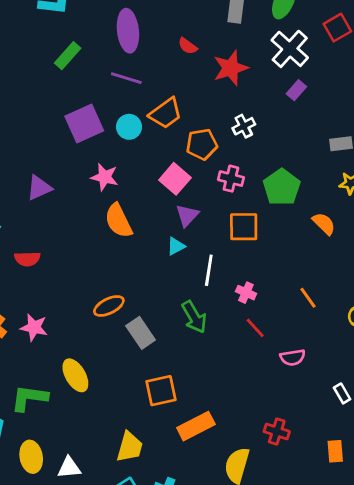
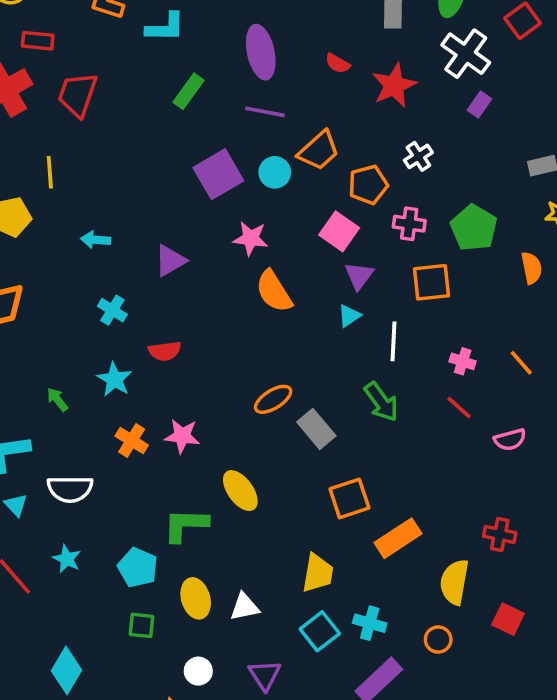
orange semicircle: (324, 224) -> (532, 268), turned 40
pink cross: (246, 293) -> (463, 361), moved

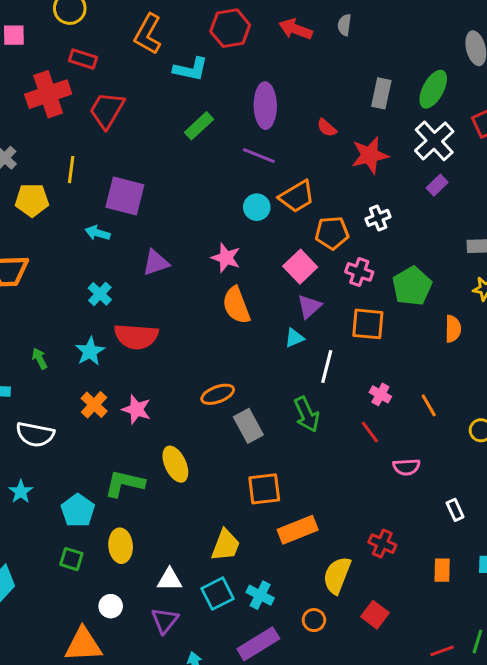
purple square: (218, 174) -> (125, 196), moved, turned 33
red semicircle: (165, 351) -> (136, 336), size x1.6
white triangle: (245, 607) -> (169, 580), moved

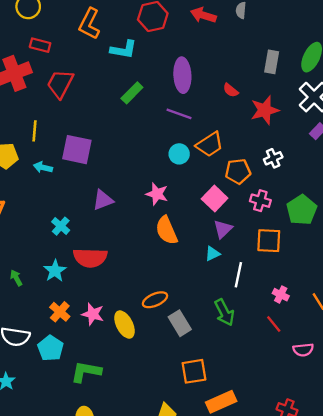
cyan arrow: (98, 233) -> (43, 167), moved
yellow ellipse: (175, 464) -> (124, 325), moved
cyan pentagon: (78, 511) -> (51, 348), moved

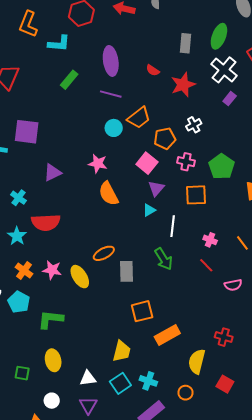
gray rectangle: (180, 323) -> (126, 271), turned 35

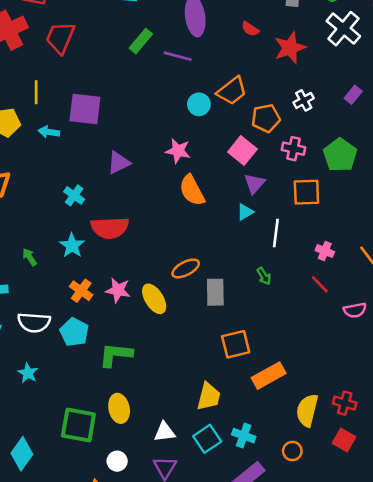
purple line: (111, 94) -> (178, 56), moved
purple rectangle: (230, 99) -> (353, 95), moved
green arrow: (164, 259) -> (264, 276), size x0.6
red cross: (224, 337) -> (345, 403), moved
green square: (22, 373) -> (78, 425), size x1.8

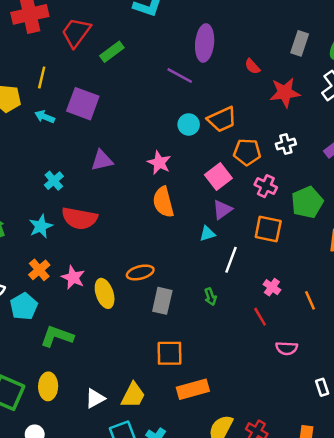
green rectangle: (141, 41) -> (112, 52), moved
white triangle: (164, 432) -> (95, 398), moved, turned -35

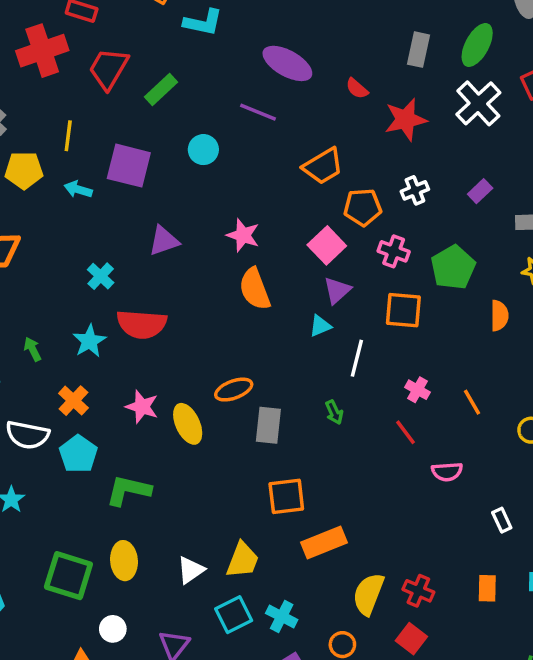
purple ellipse: (205, 43) -> (287, 63), turned -60
cyan circle: (189, 124) -> (203, 150), moved
orange cross: (39, 270) -> (73, 401), moved

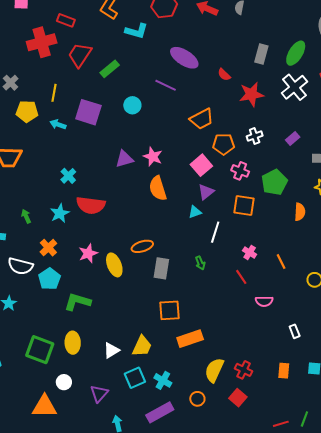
purple triangle: (164, 241) -> (124, 159), moved
pink star: (142, 407) -> (88, 253), turned 30

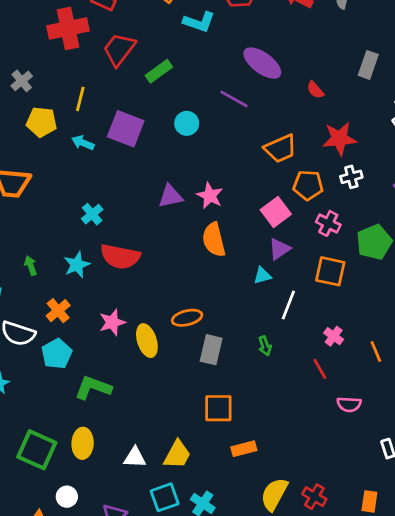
red star: (251, 94) -> (339, 139), moved
orange rectangle: (190, 339) -> (244, 449), size x0.7
white triangle: (111, 350) -> (135, 457), turned 30

